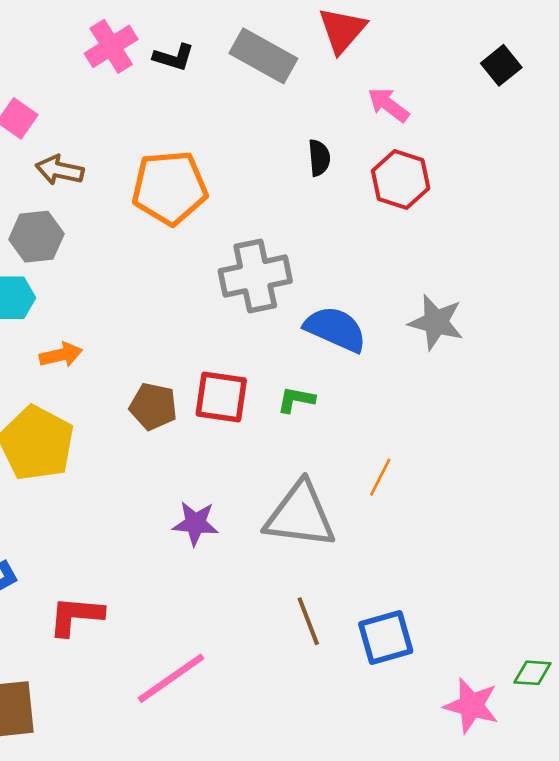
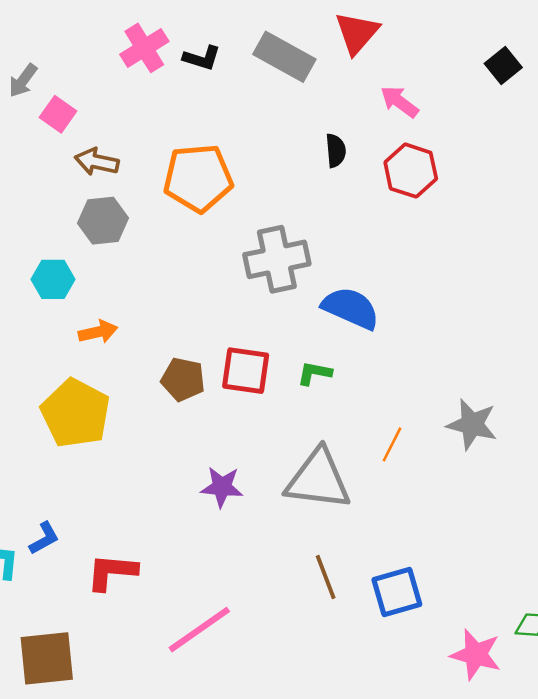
gray hexagon: (36, 237) -> (103, 221), moved
gray star: (436, 322) -> (472, 424), moved

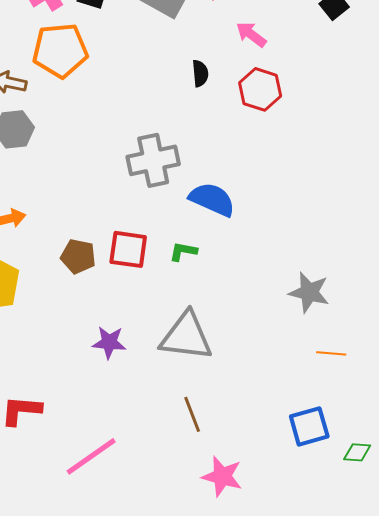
orange pentagon: (198, 178) -> (60, 50), moved
orange line: (392, 444) -> (331, 353), moved, turned 68
blue square: (397, 592) -> (309, 426), moved
pink star: (476, 655) -> (222, 476), moved

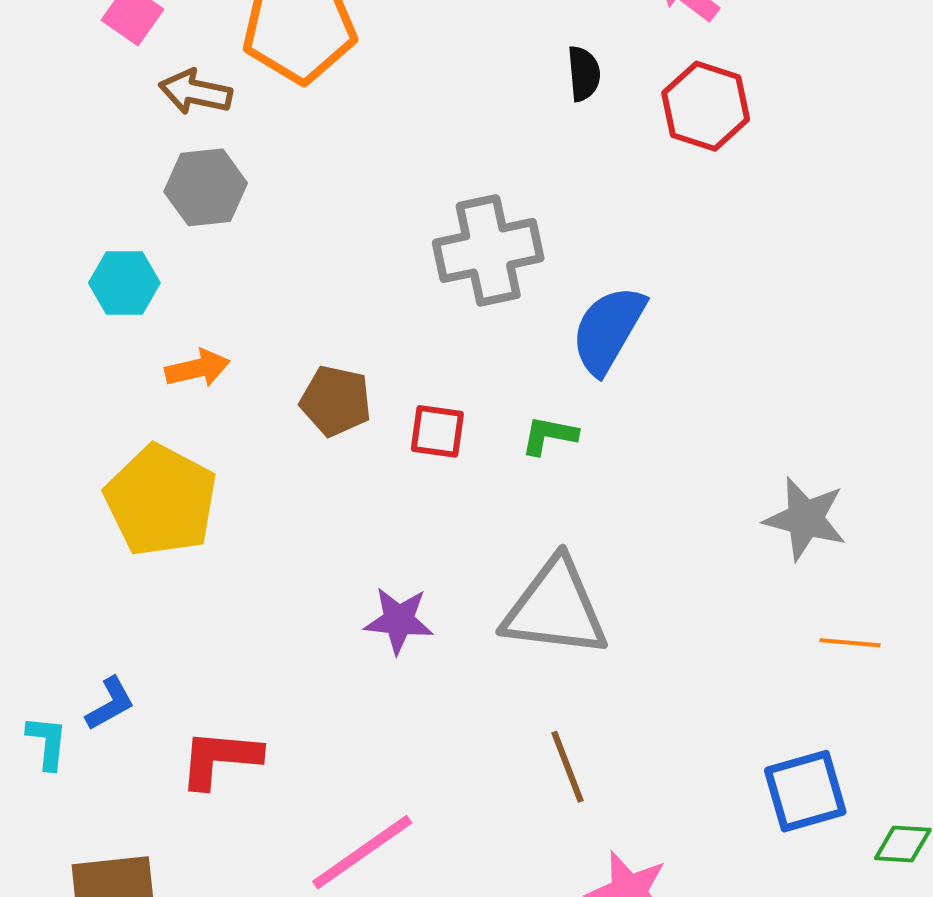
blue semicircle: (212, 199) -> (608, 330), turned -84
red square: (128, 249) -> (437, 431), size x0.7
brown pentagon: (78, 256) -> (336, 401), moved

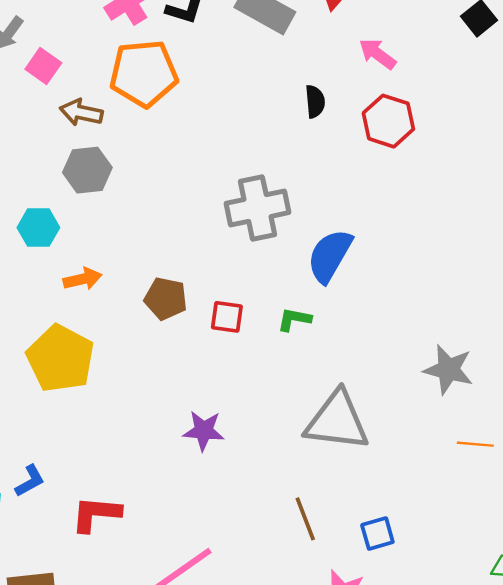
gray triangle: (555, 608) -> (337, 421), moved
blue square: (805, 791) -> (377, 534), moved, size x0.7

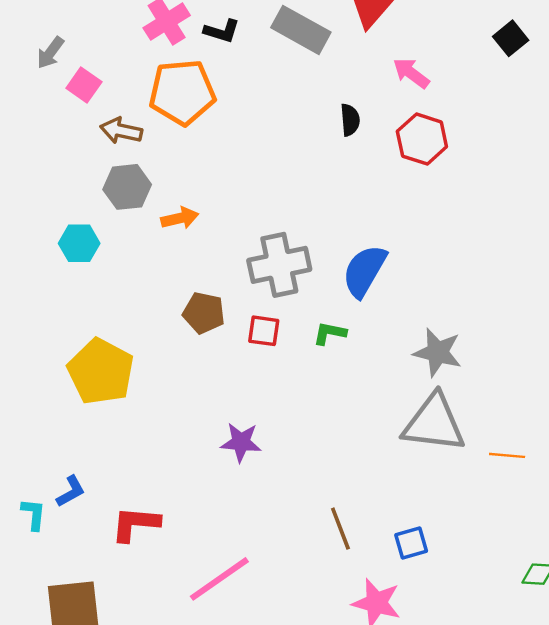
gray cross: (257, 208) -> (279, 265), moved
orange arrow: (82, 279) -> (180, 218), moved
gray star: (448, 370) -> (438, 352), moved
gray triangle: (337, 421) -> (434, 423), moved

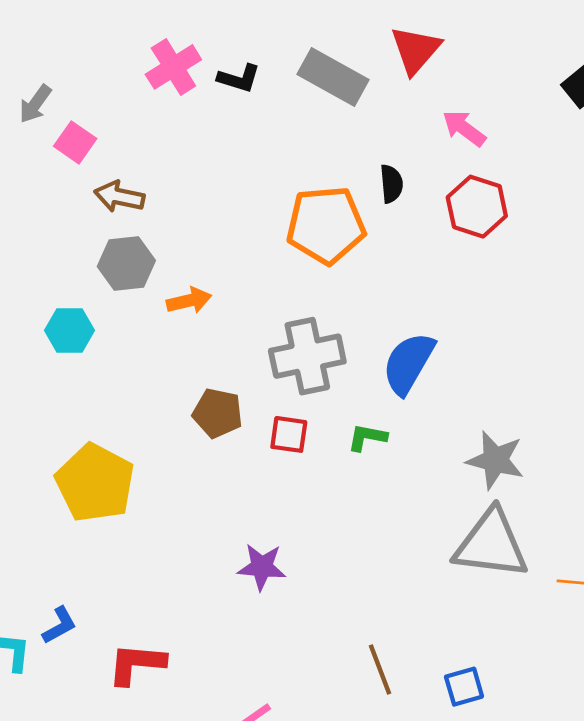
orange pentagon: (182, 92) -> (326, 225), moved

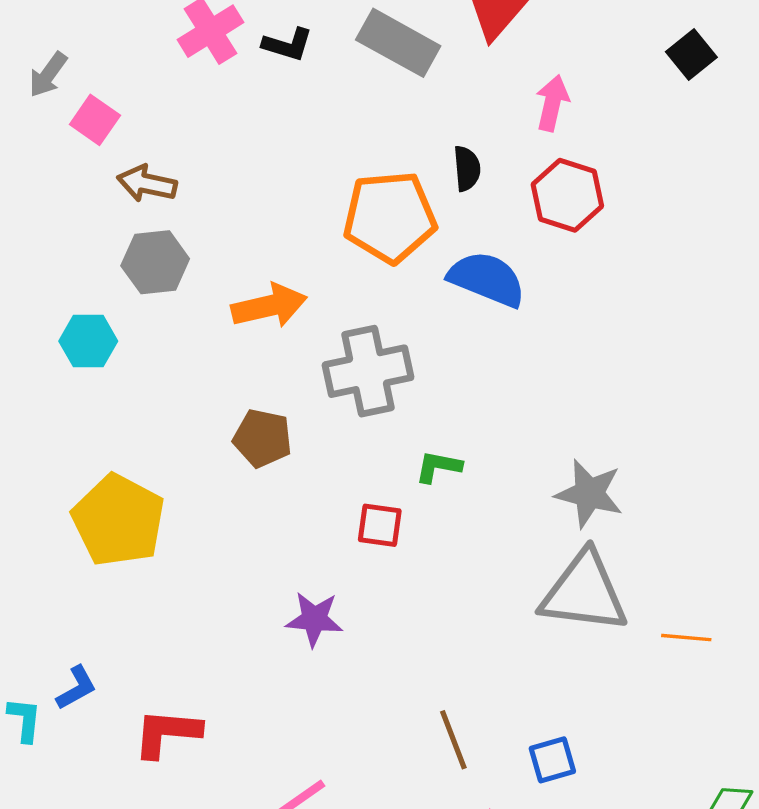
pink arrow: (464, 128) -> (552, 103), turned 66
orange arrow: (189, 301) -> (269, 306), moved, size x1.4
blue semicircle: (408, 363) -> (487, 279), moved, turned 82
red square: (289, 434) -> (380, 525), moved

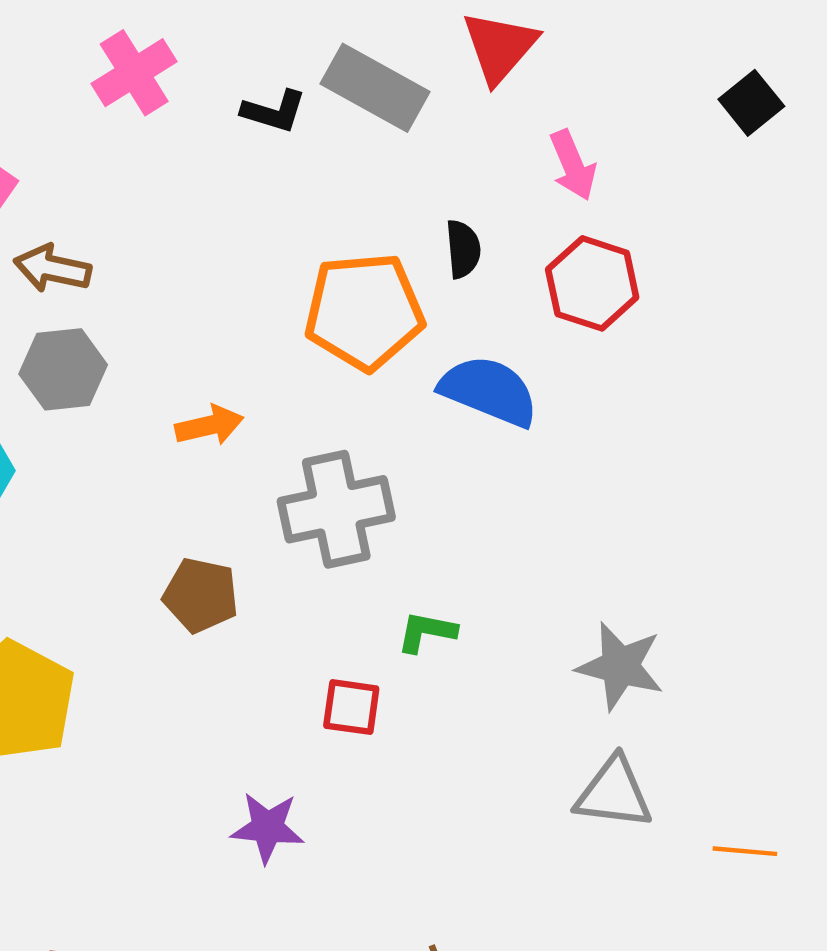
black L-shape: (288, 44) -> (274, 111), moved
pink arrow: (552, 103) -> (573, 165), turned 144
orange arrow: (269, 306) -> (209, 425), size x0.7
gray triangle: (584, 592) -> (614, 793), size x0.7

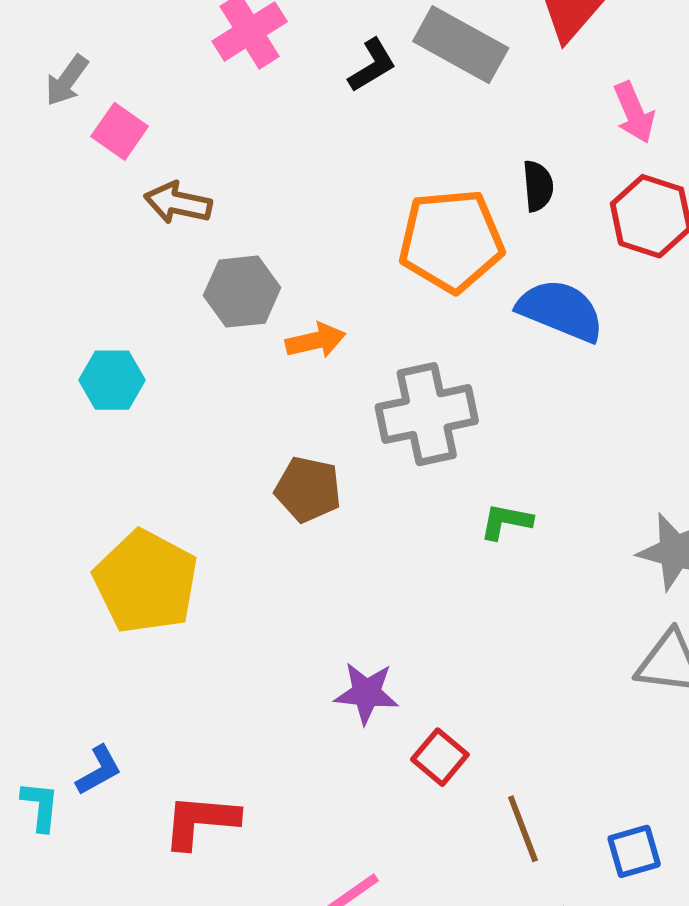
black L-shape: (274, 111) -> (372, 65), turned -48
gray hexagon: (63, 369) -> (242, 292), moved
red square: (351, 707) -> (440, 757), moved, turned 32

